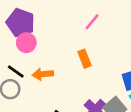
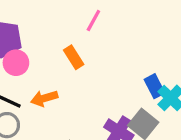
orange rectangle: (85, 59) -> (74, 57), moved

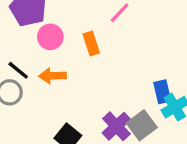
pink circle: (16, 63) -> (50, 37), moved

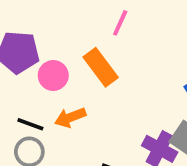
orange rectangle: (91, 43) -> (101, 67), size x1.4

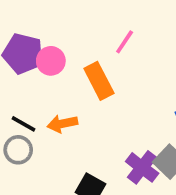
pink circle: (53, 75) -> (51, 61), moved

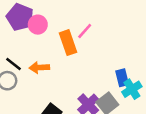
pink line: (125, 42) -> (85, 31), moved

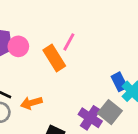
orange arrow: (39, 68) -> (31, 103), moved

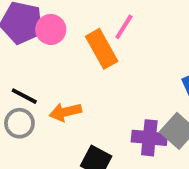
purple cross: (90, 118) -> (149, 138), turned -30

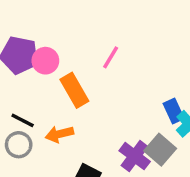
orange rectangle: (102, 49) -> (74, 90), moved
purple cross: (149, 138) -> (135, 156), turned 32

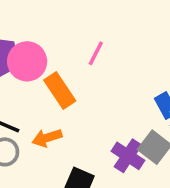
pink circle: (45, 61) -> (27, 61), size x1.4

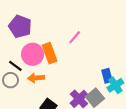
pink circle: (27, 61) -> (33, 54), moved

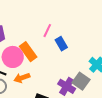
blue rectangle: (107, 76) -> (61, 44), moved

